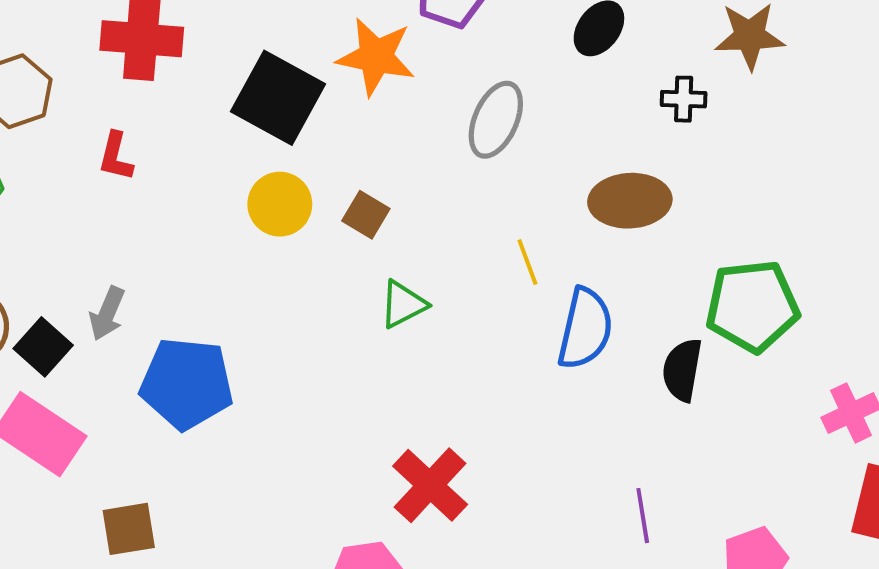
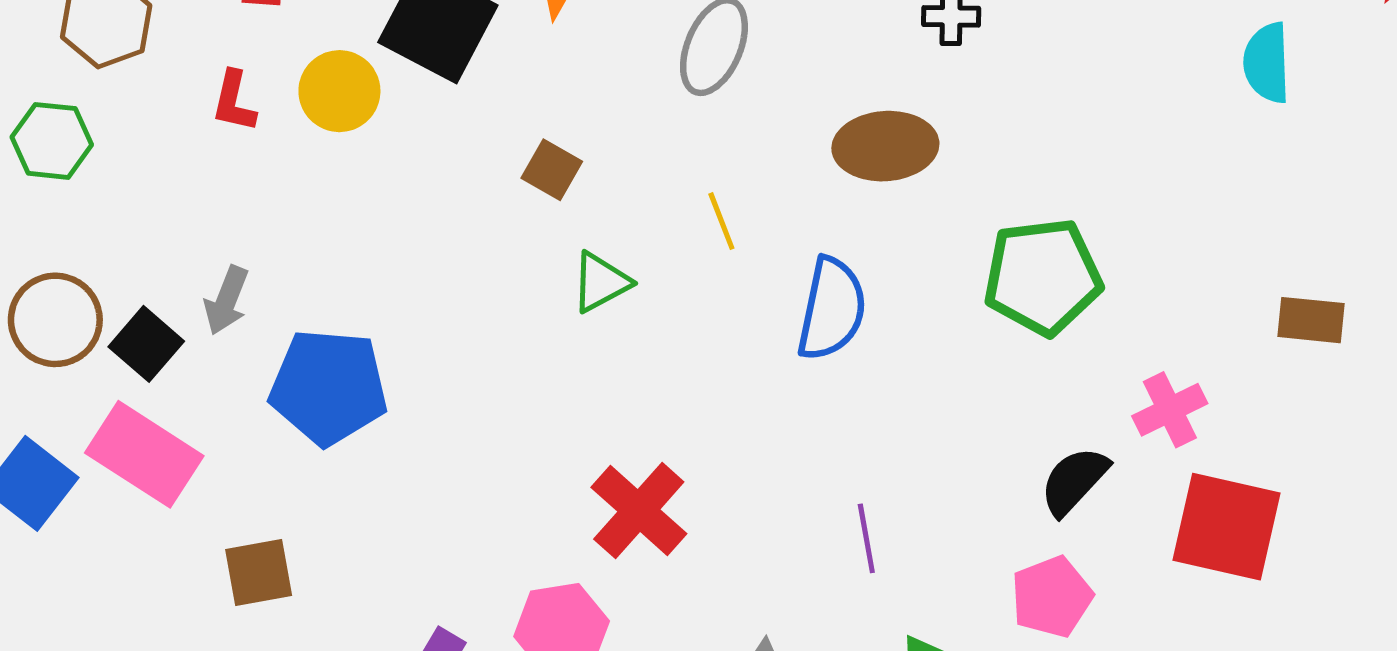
yellow circle: (280, 204) -> (339, 91), moved
yellow line: (527, 262) -> (721, 221), moved
black semicircle: (682, 370) -> (1074, 481), moved, turned 34
purple line: (643, 516) -> (866, 538), moved

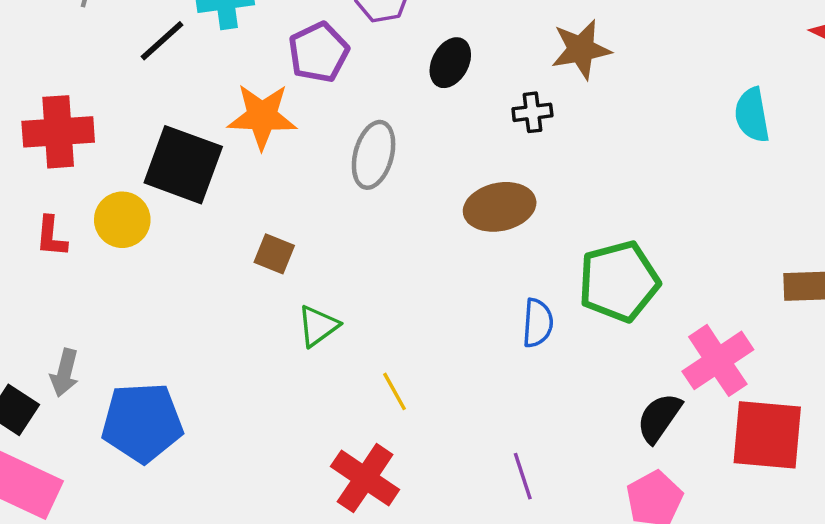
yellow line: (721, 221) -> (395, 391), moved
blue semicircle: (832, 309) -> (538, 323), moved, size x0.7
pink cross: (1170, 410) -> (718, 360), size x1.4

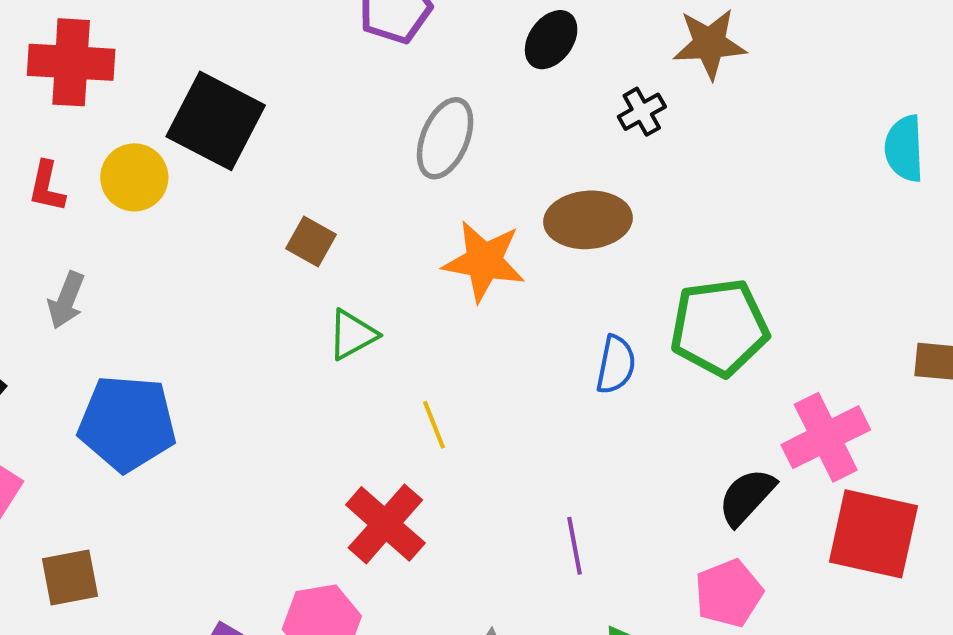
black cross: (532, 112) -> (642, 112), turned -30
orange star: (262, 116) -> (484, 261), moved
gray arrow: (65, 373) -> (66, 300), moved

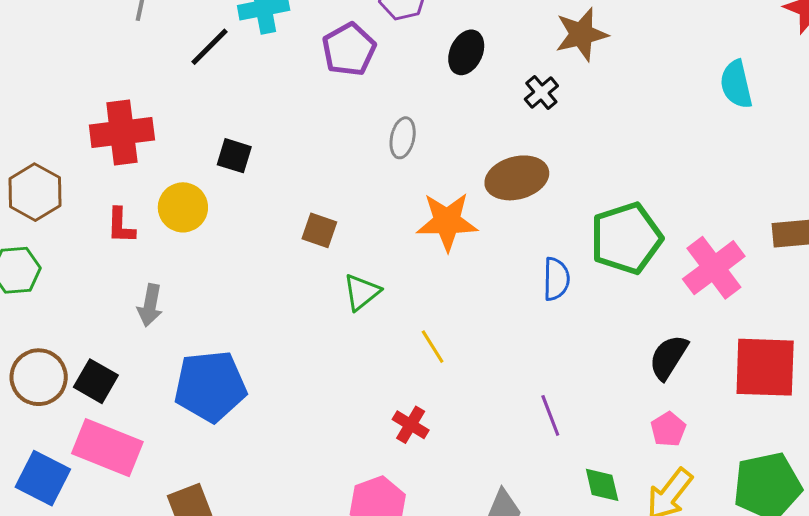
black square: (216, 121) -> (234, 156), size x0.5
gray ellipse: (445, 138) -> (403, 138), size x0.7
pink cross: (826, 437) -> (714, 268), moved
red cross: (385, 524) -> (411, 425), size x0.6
pink pentagon: (729, 593) -> (668, 429), size x0.7

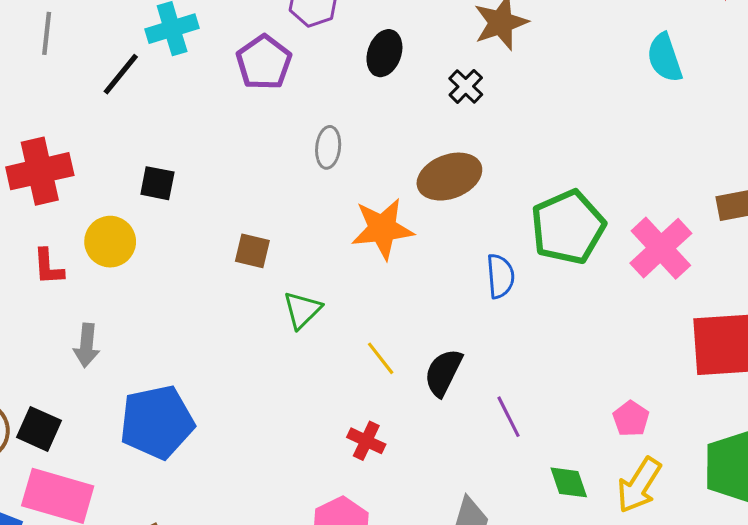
black semicircle: (668, 357) -> (443, 373), moved

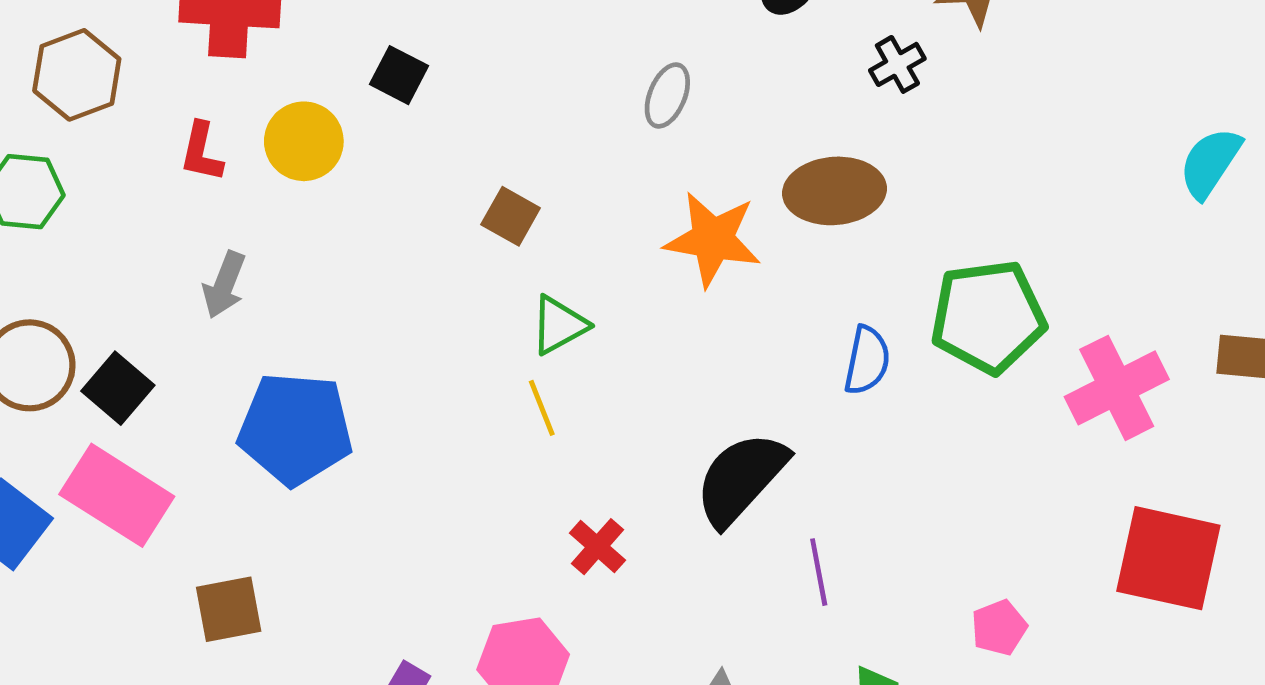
cyan semicircle: (665, 58) -> (1210, 163), moved, turned 36
yellow line: (381, 358) -> (542, 408), moved
black semicircle: (443, 373) -> (741, 479), size x1.4

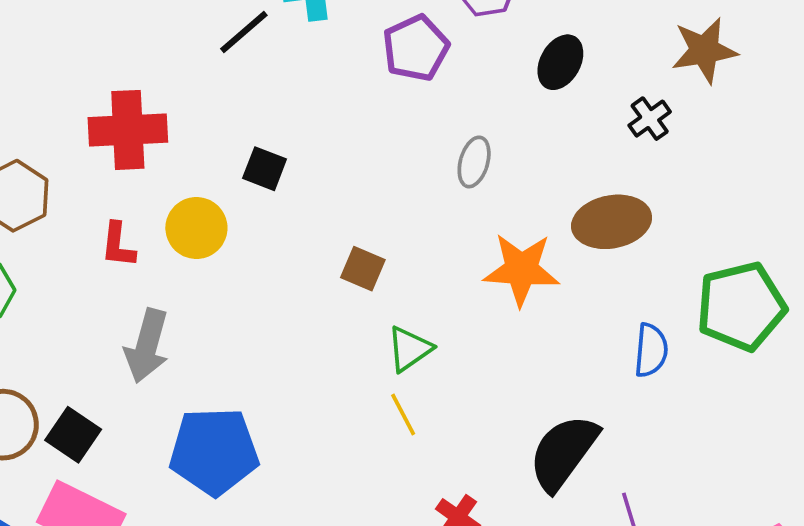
gray arrow: (224, 285) -> (147, 346), size x1.4

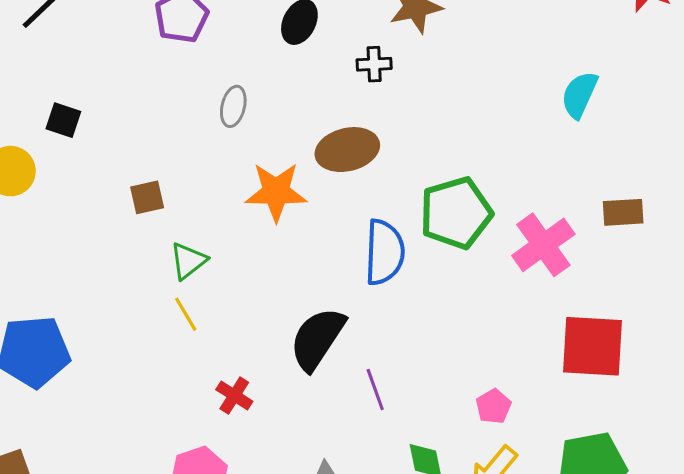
black cross: (650, 119) -> (374, 64), turned 36
brown square: (363, 269) -> (147, 197), turned -33
blue semicircle: (651, 350) -> (384, 252), size x1.5

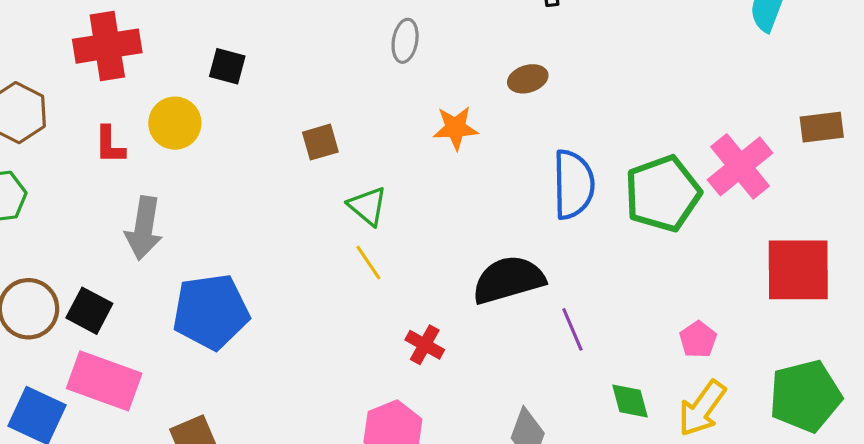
brown ellipse: (347, 150) -> (528, 79), size x0.6
orange star: (276, 192) -> (455, 128), size x0.7
green pentagon: (456, 213) -> (663, 194), moved
green triangle: (188, 261) -> (368, 206), turned -39
black semicircle: (317, 339) -> (508, 280), turned 44

